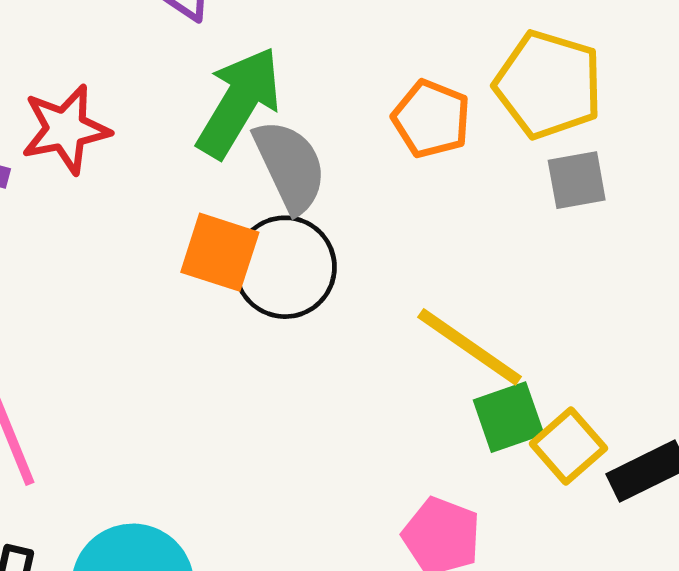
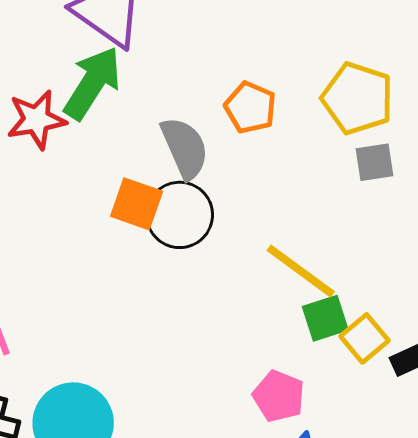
green arrow: (239, 102) -> (92, 83), moved
orange pentagon: (431, 119) -> (250, 107), moved

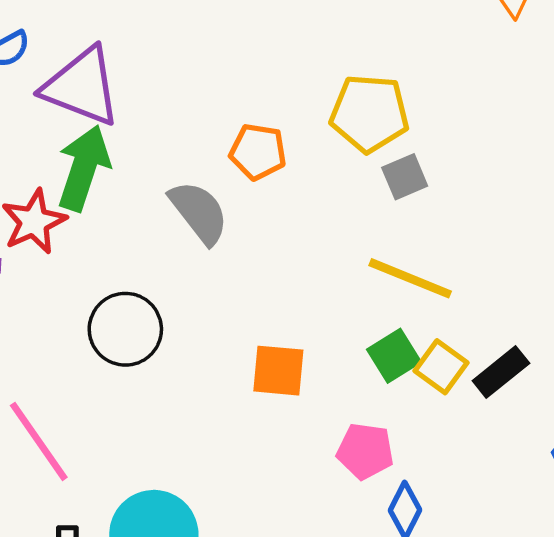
orange square: (137, 204) -> (278, 371), moved
black circle: (180, 215) -> (125, 329), moved
yellow line: (301, 271) -> (410, 278), moved

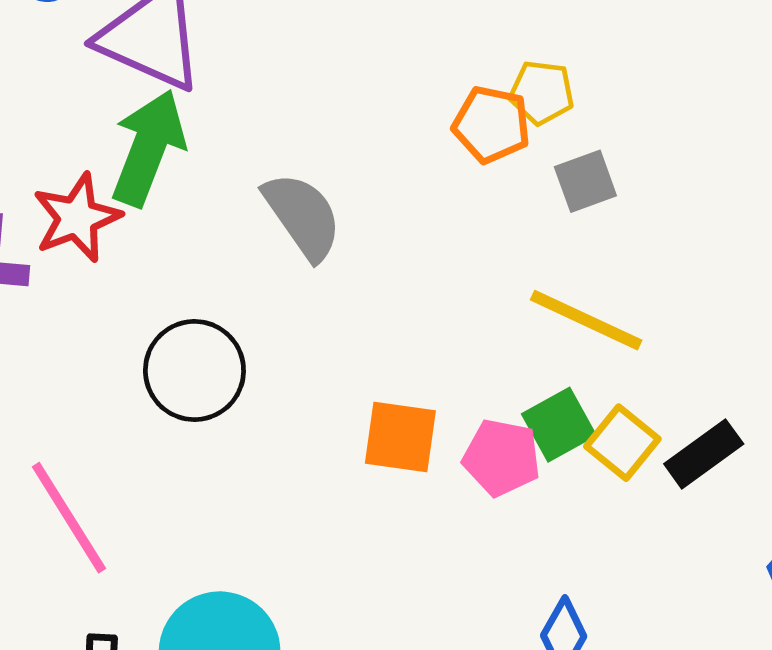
yellow pentagon: (369, 113) -> (542, 92), size x0.6
orange pentagon: (258, 152) -> (491, 125), moved
pink pentagon: (365, 451) -> (502, 458), moved

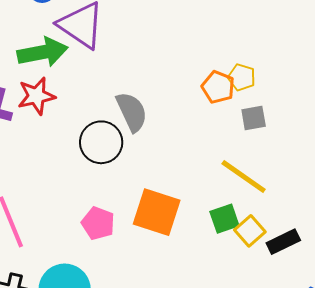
green arrow: (148, 148) -> (43, 52), moved, turned 48
black circle: (194, 370) -> (101, 142), moved
orange square: (400, 437) -> (157, 212), size x1.4
pink pentagon: (502, 458) -> (98, 223), moved

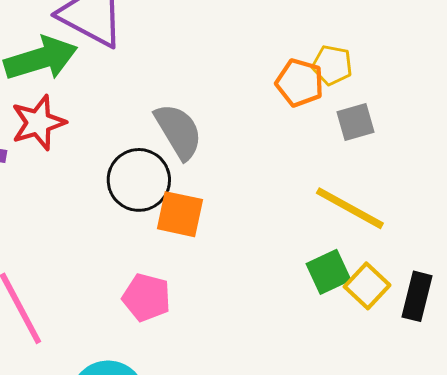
orange square: (157, 212) -> (180, 214), moved, size x0.7
black rectangle: (283, 242) -> (417, 296), turned -44

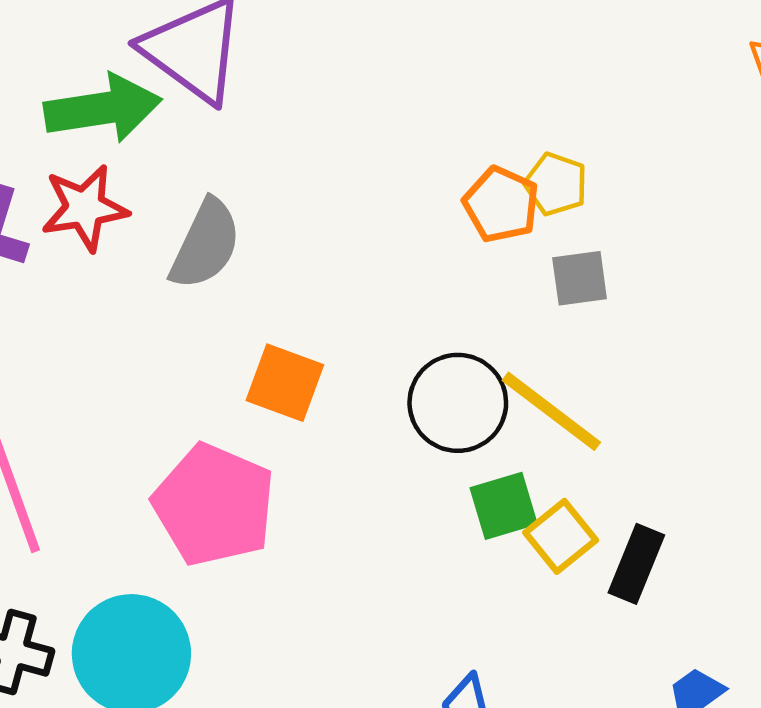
gray semicircle: (178, 131) -> (205, 244), moved, turned 48
black circle: (139, 180) -> (458, 403), moved
pink pentagon: (146, 297) -> (214, 505), size x1.6

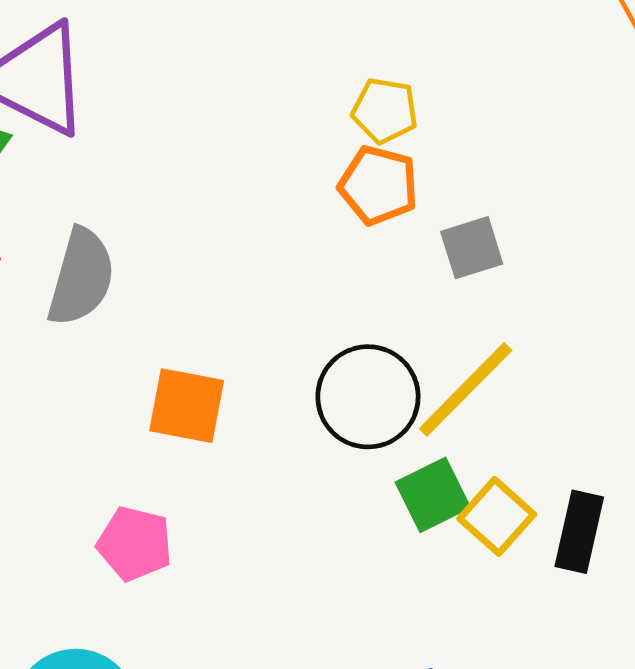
yellow pentagon: (556, 184) -> (385, 111), moved
yellow line: (551, 411) -> (466, 389), turned -73
pink pentagon: (214, 505) -> (135, 544), size x0.6

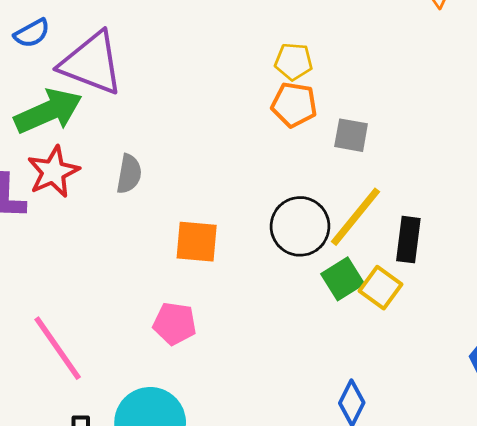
gray square: (472, 248) -> (351, 135), turned 33
gray semicircle: (81, 277) -> (129, 174), size x0.7
black rectangle: (579, 532) -> (408, 240), moved

